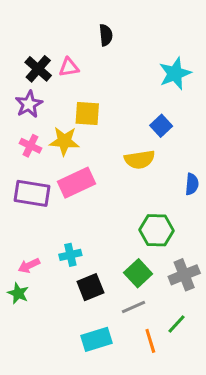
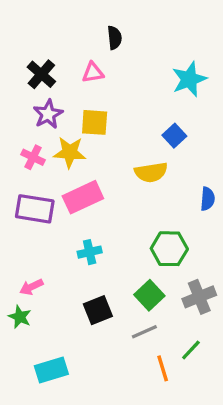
pink triangle: (69, 67) -> (93, 73), moved
purple star: (29, 104) -> (48, 114), moved
cyan cross: (70, 255) -> (90, 252), moved
cyan rectangle: (97, 339) -> (51, 370), moved

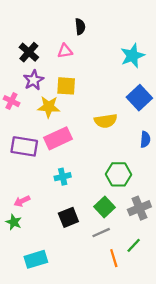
blue square: (174, 136) -> (139, 98), moved, size x1.5
pink cross: (33, 157) -> (11, 101), moved

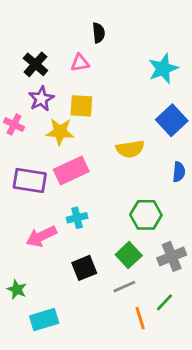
pink arrow: (22, 201) -> (41, 236), moved, size x1.5
green star: (14, 222) -> (17, 289), moved

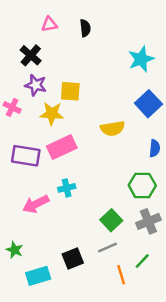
pink triangle: (80, 63) -> (49, 24), moved
purple star: (41, 99) -> (36, 85), turned -30
green hexagon: (146, 215) -> (142, 185), moved
black square: (84, 268) -> (73, 259), moved

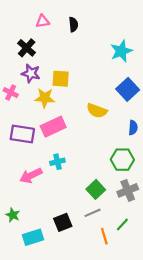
yellow semicircle: (112, 128) -> (97, 111), turned 30

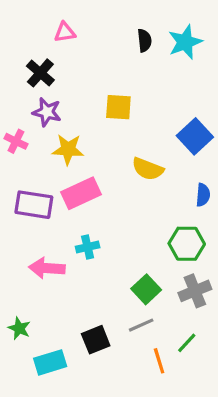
black semicircle: (73, 24) -> (144, 40), moved
cyan star: (121, 51) -> (185, 42), moved
yellow square: (61, 79) -> (118, 107), moved
pink arrow: (31, 176) -> (47, 268), turned 30

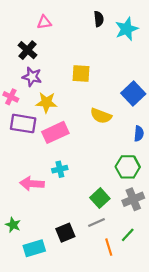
black semicircle: (144, 40) -> (99, 19), moved
purple rectangle: (34, 205) -> (23, 124), moved

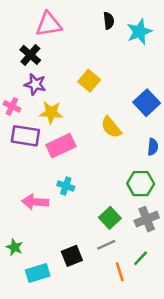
pink triangle: (44, 22) -> (49, 24), size x1.6
yellow square: (81, 73) -> (89, 81), turned 36
yellow semicircle: (101, 116) -> (111, 127), turned 30
cyan cross: (60, 169) -> (66, 186), turned 32

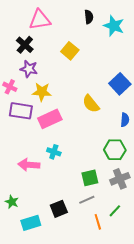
cyan star: (139, 32) -> (114, 26), turned -30
yellow square: (89, 81) -> (70, 51), moved
green square: (110, 218) -> (90, 178), turned 30

